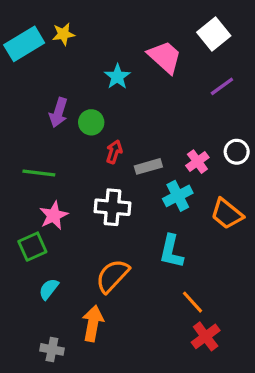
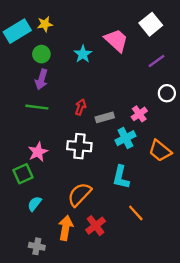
green circle: (91, 122) -> (41, 54), moved
white circle: (237, 152) -> (167, 93), moved
green line: (39, 173) -> (37, 107), moved
red cross: (206, 336) -> (96, 226), moved

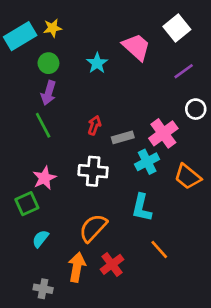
green line: (37, 107) -> (43, 125), turned 55
pink cross: (139, 114) -> (163, 133), size x1.5

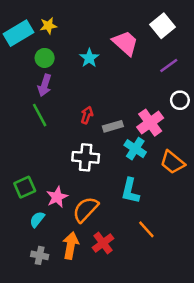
cyan cross: (147, 162) -> (135, 149), turned -30
pink star: (44, 178) -> (57, 197), moved
gray cross: (43, 289) -> (40, 255), moved

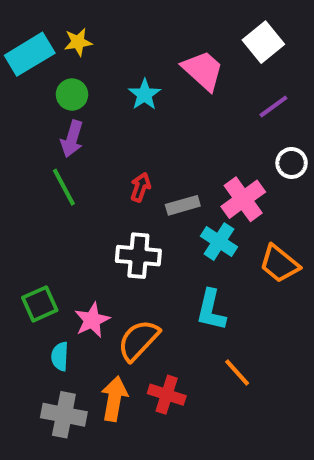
cyan semicircle: (37, 219) -> (60, 356), turned -35
red cross: (103, 243) -> (167, 395), turned -35
gray cross: (40, 255) -> (64, 415), size x1.5

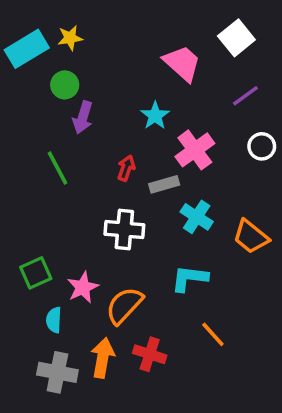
cyan star: (144, 94) -> (155, 116), moved
purple arrow: (72, 139) -> (83, 117), moved
pink cross: (243, 199) -> (195, 150), moved
cyan L-shape: (211, 310) -> (189, 278), turned 84

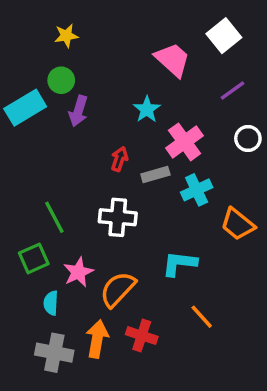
cyan rectangle: (27, 49) -> (25, 108), moved
green line: (57, 168) -> (54, 217), moved
cyan cross: (197, 217) -> (197, 190), moved, turned 32

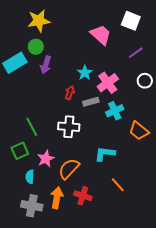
yellow star: (66, 36) -> (39, 21), size x1.6
white square: (224, 36) -> (131, 21), turned -30
cyan star: (147, 109) -> (85, 73), moved

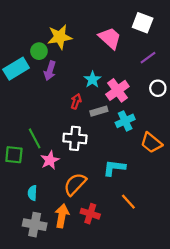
yellow star: (39, 21) -> (60, 37), moved
green square: (20, 151) -> (14, 155), moved, turned 30
pink star: (46, 159) -> (50, 160), moved

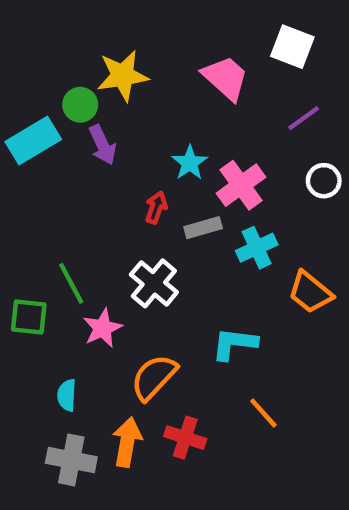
purple arrow: (50, 71) -> (103, 145), turned -42
white cross: (75, 138) -> (154, 283), turned 35

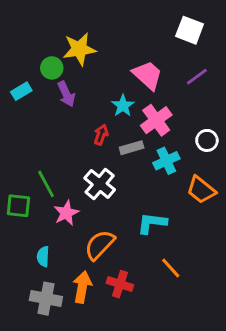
pink trapezoid: (225, 78) -> (148, 75), moved
cyan rectangle: (33, 140) -> (21, 91), size x0.6
white circle: (324, 181) -> (207, 140), moved

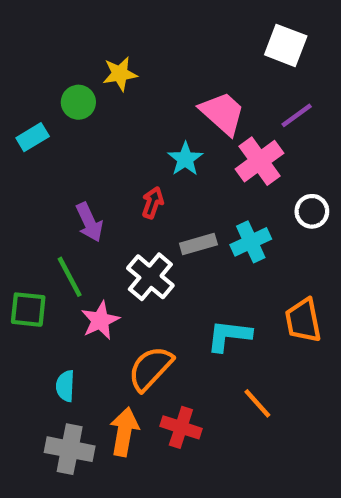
yellow star: (79, 49) -> (120, 74), size x0.7
purple arrow: (66, 94) -> (89, 222), moved
pink cross: (156, 120) -> (260, 161), moved
gray rectangle: (132, 148) -> (198, 244), moved
orange trapezoid: (201, 190) -> (303, 320), moved, turned 40

